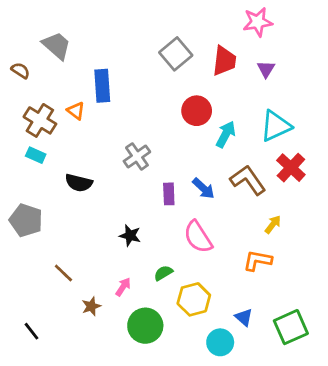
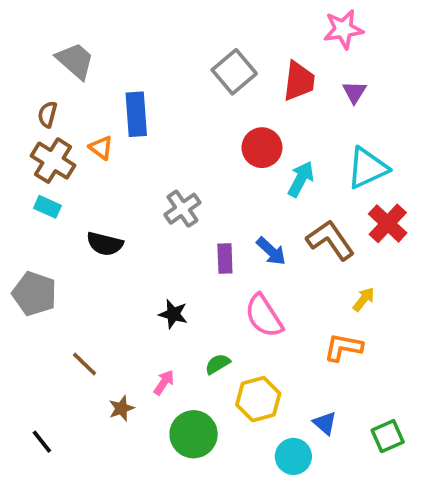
brown semicircle: (20, 71) -> (47, 114), moved, turned -108
green square: (291, 327) -> (388, 436), size x0.7

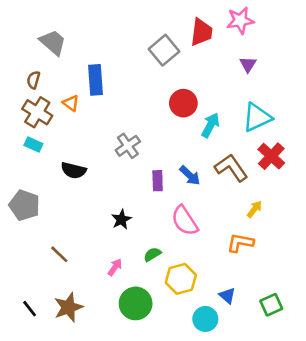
red trapezoid: (299, 81) -> (201, 32), moved
black star: (173, 314) -> (121, 219), turned 30
brown star: (121, 408) -> (68, 307), moved, size x1.6

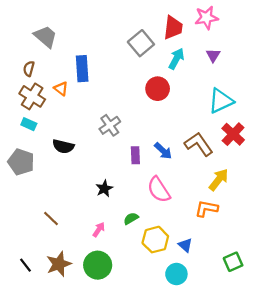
cyan arrow: (211, 125) -> (176, 59), moved
gray pentagon: (24, 205) -> (21, 162), moved
yellow arrow: (254, 209) -> (219, 180), size x1.5
blue triangle: (227, 296) -> (185, 245), moved
green circle: (136, 303) -> (98, 265), moved

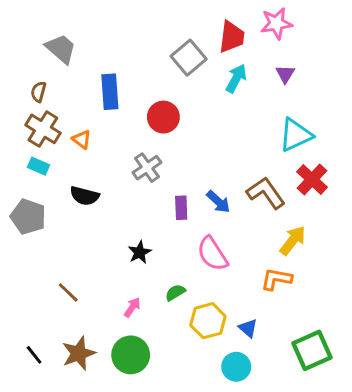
orange triangle: (61, 89) -> (82, 139), moved
red circle: (158, 89) -> (163, 117), moved
green square: (233, 262) -> (312, 350), size x1.5

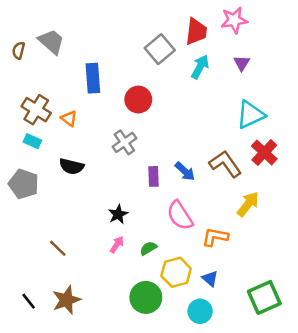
brown semicircle: (39, 92) -> (19, 50), moved
orange L-shape: (276, 279) -> (215, 237), moved
pink arrow: (132, 307) -> (117, 244), moved
green circle: (131, 355) -> (146, 297), moved

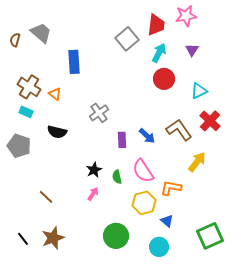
red circle: (138, 100) -> (164, 79), moved
cyan triangle: (250, 115) -> (199, 91), size x0.7
green semicircle: (148, 248) -> (117, 177), moved, turned -72
yellow hexagon: (176, 272) -> (144, 203), moved

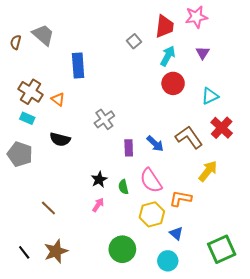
gray square: (127, 39) -> (134, 41), size x0.6

